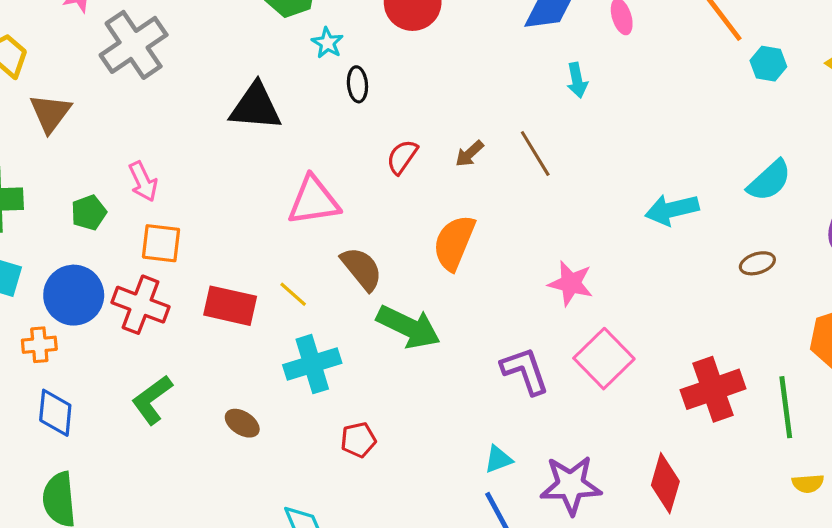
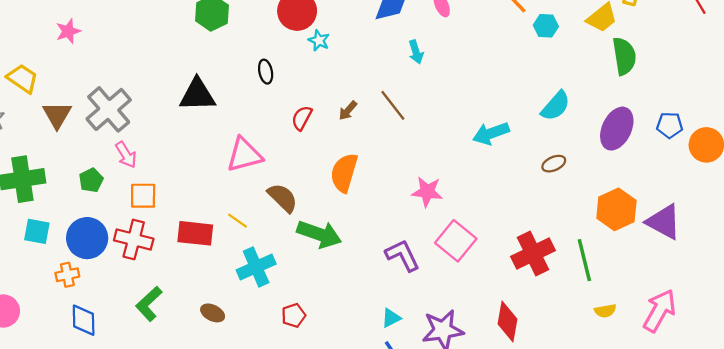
cyan star: (327, 43) -> (319, 40), moved
gray cross: (134, 45) -> (109, 109), moved

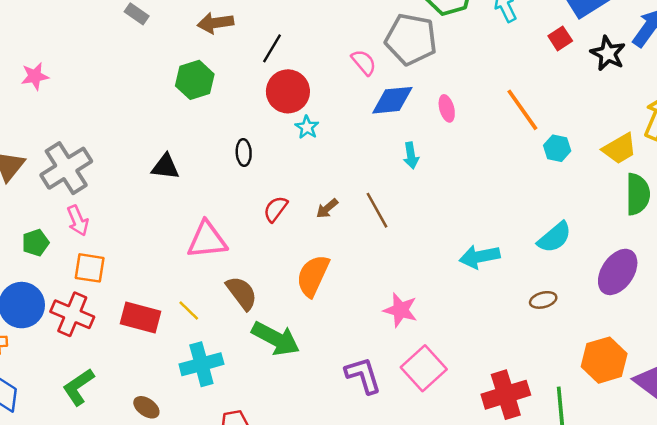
black triangle: (197, 95) -> (165, 167), size x0.7

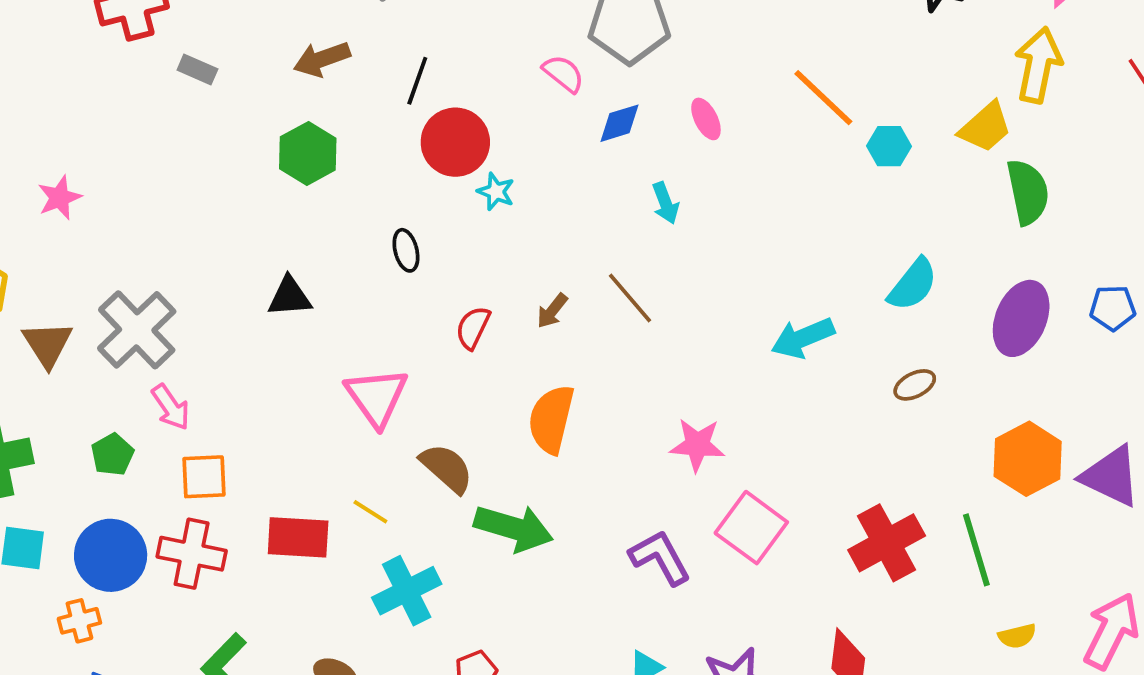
blue diamond: (392, 100) -> (619, 123), size x0.7
pink triangle: (207, 240) -> (377, 397), turned -48

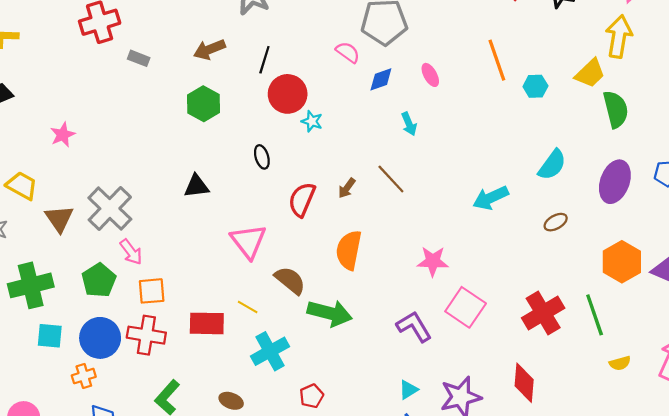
orange line: (823, 98) -> (497, 60), turned 30
red semicircle: (473, 328) -> (302, 200), size x1.4
green pentagon: (112, 455) -> (99, 280), size x1.4

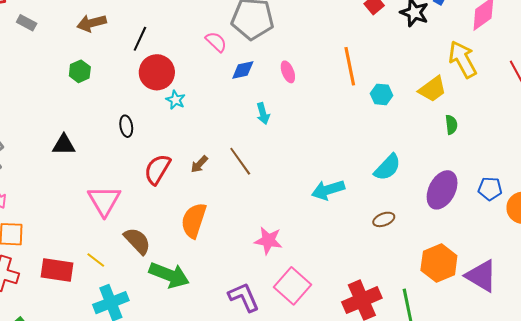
yellow arrow: (619, 37) -> (463, 59), turned -45
green hexagon: (204, 104) -> (80, 71), size x0.7
green semicircle: (616, 109) -> (451, 125), size x0.6

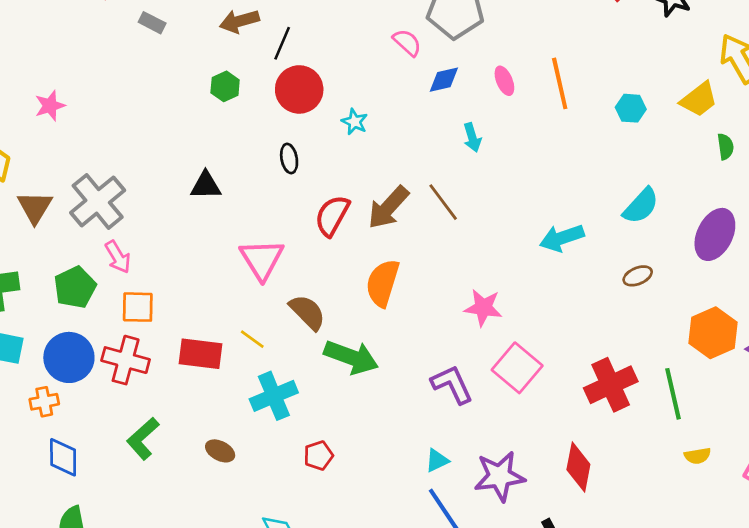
black line: (140, 39) -> (282, 43), moved
orange line: (350, 66) -> (560, 83), moved
red circle: (157, 72) -> (299, 89), moved
brown arrow: (199, 164) -> (388, 207), size x1.8

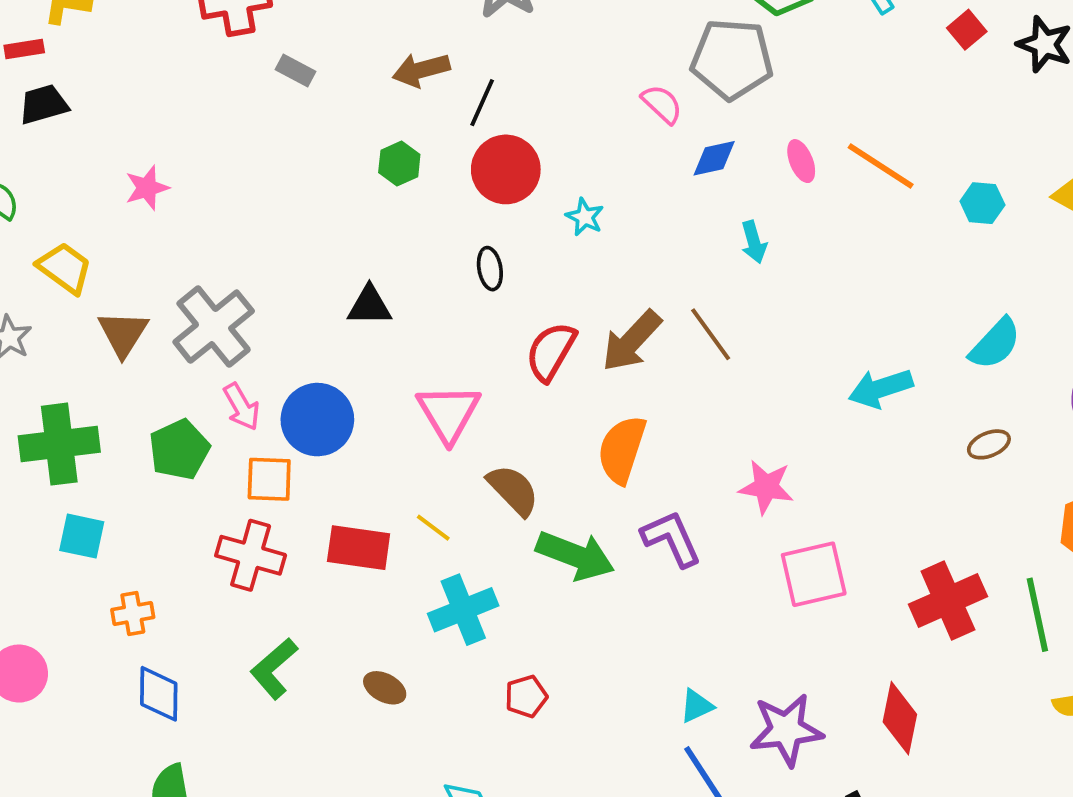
orange line: (560, 83) -> (881, 166), turned -45
blue circle: (69, 357) -> (317, 420), moved
pink square: (517, 368) -> (814, 574), turned 36
purple L-shape: (452, 384) -> (671, 539), moved

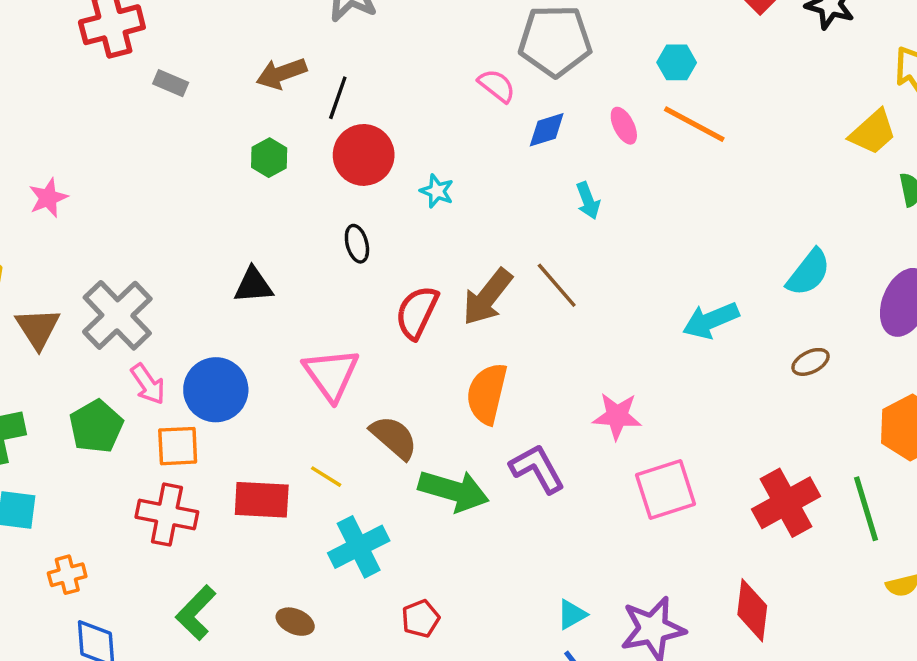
cyan hexagon: (982, 203) -> (677, 62), moved

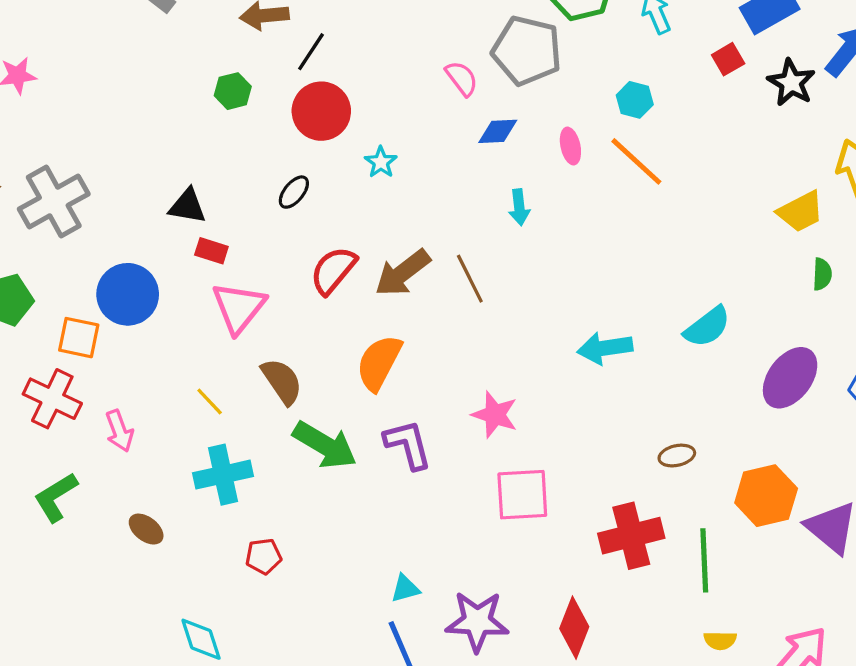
black ellipse: (357, 244) -> (294, 192), turned 40
brown ellipse: (811, 362) -> (677, 456), moved
pink arrow: (148, 384) -> (119, 431), moved
red rectangle: (262, 500) -> (211, 251), moved, size x0.6

